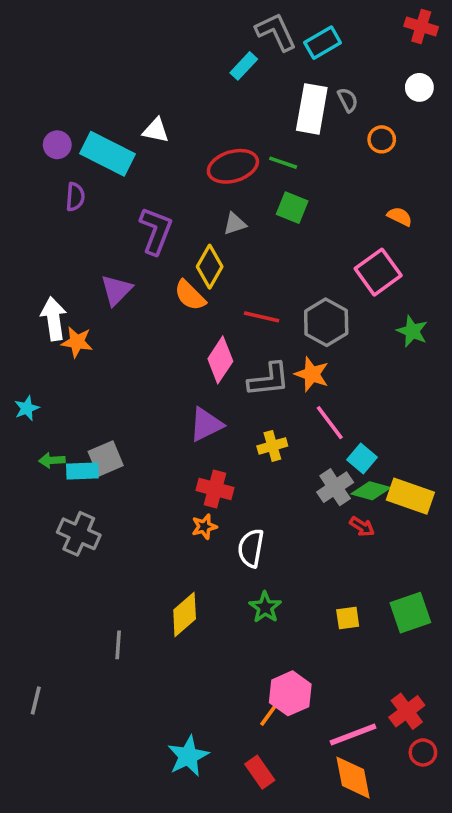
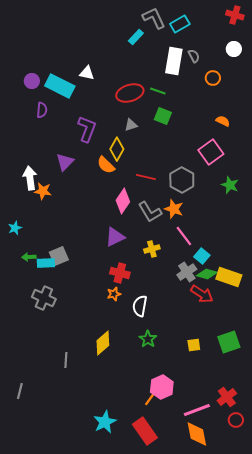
gray L-shape: (269, 380) -> (150, 212), turned 65
red arrow: (362, 527) -> (202, 294), size x1.6
red rectangle: (260, 772) -> (145, 431), size x1.5

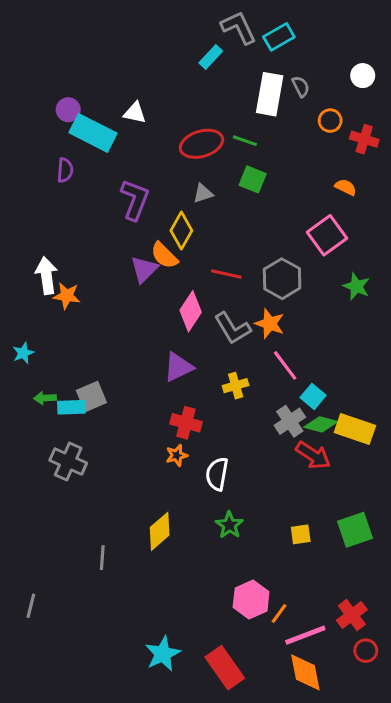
red cross: (235, 15) -> (364, 139), moved
purple circle: (32, 81) -> (68, 110), moved
purple triangle: (65, 162) -> (144, 269), moved
orange line: (150, 399) -> (279, 613), moved

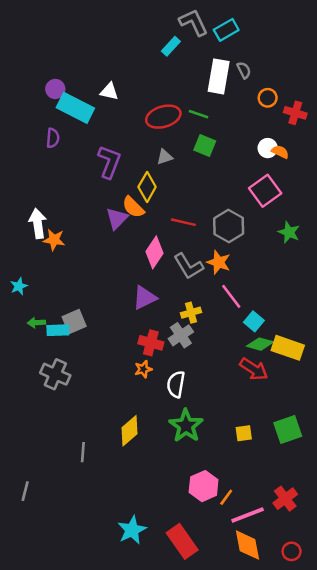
white circle: (363, 76) -> (268, 148), moved
gray cross: (290, 421) -> (181, 335), moved
green star: (229, 525) -> (186, 426), size x1.5
red circle: (366, 651) -> (292, 551), moved

